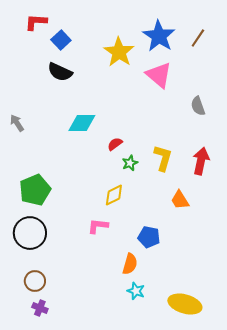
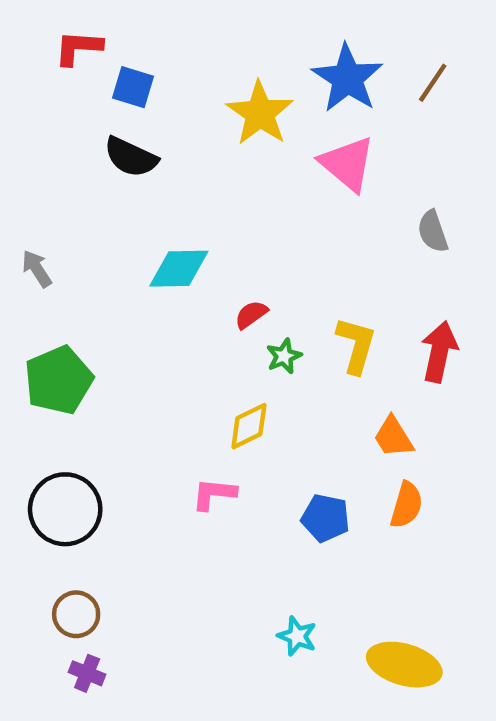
blue square: (61, 40) -> (133, 87), turned -30
green pentagon: (35, 190) -> (59, 380), moved
orange semicircle: (130, 264) -> (406, 505), moved

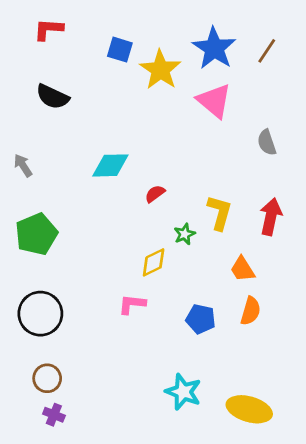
blue square: (133, 87) -> (120, 50), moved
black semicircle: (131, 157) -> (53, 97), moved
green star: (284, 356) -> (185, 234), moved
cyan star: (297, 636) -> (183, 392), size x1.5

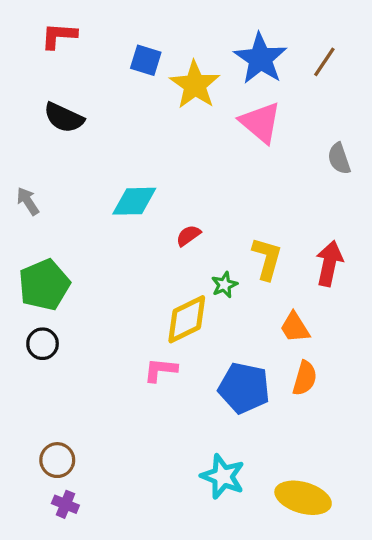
gray semicircle: (267, 143) -> (339, 159), moved
yellow diamond: (154, 262) -> (187, 319), size x1.4
black circle: (40, 314) -> (43, 344), moved, size x0.6
blue pentagon: (201, 319) -> (244, 388), size x1.4

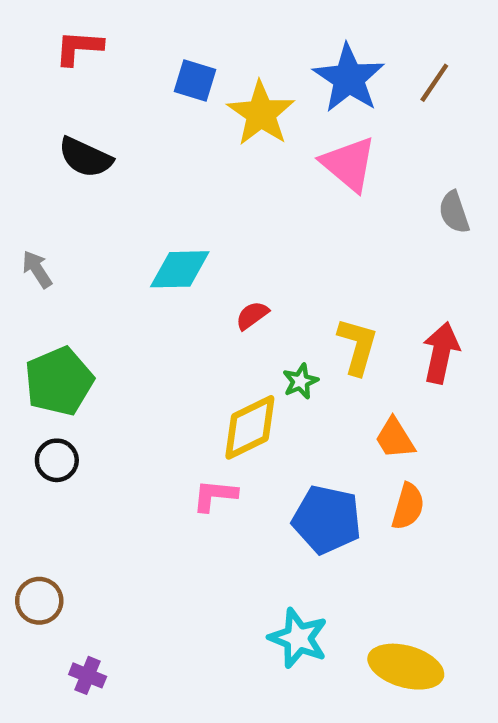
brown circle: (57, 460) -> (39, 601), moved

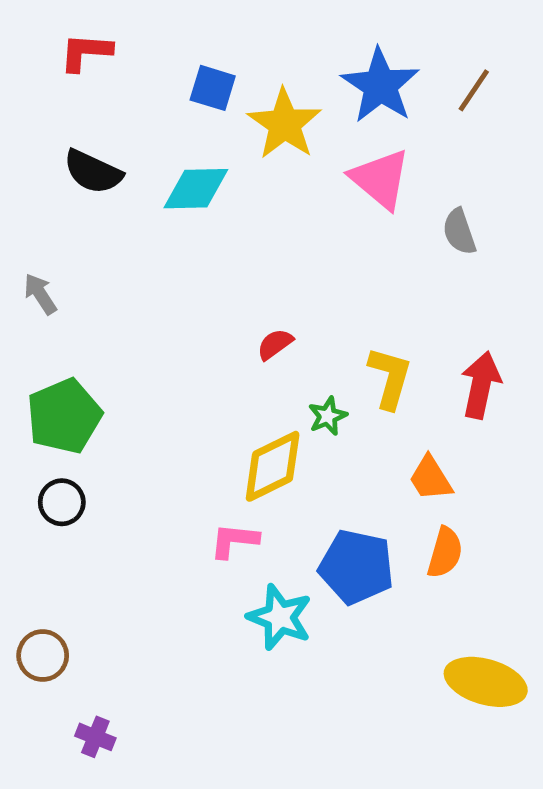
gray semicircle: (454, 212) -> (459, 232), moved
cyan diamond: (180, 269) -> (196, 189), moved
cyan star: (298, 638) -> (280, 617), moved
yellow ellipse: (406, 667) -> (486, 682), moved

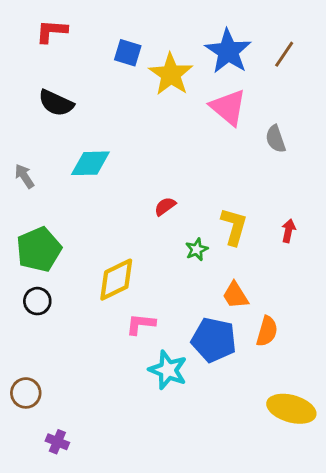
cyan diamond: (196, 189) -> (90, 163), moved
red arrow: (481, 385) -> (289, 231), size x0.6
yellow diamond: (273, 466) -> (116, 280), moved
orange trapezoid: (431, 478) -> (235, 295), moved

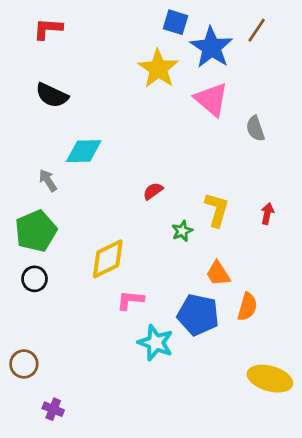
blue square: (128, 53) -> (176, 22), moved
brown line: (284, 54) -> (257, 30), moved
gray arrow: (24, 176) -> (48, 180), moved

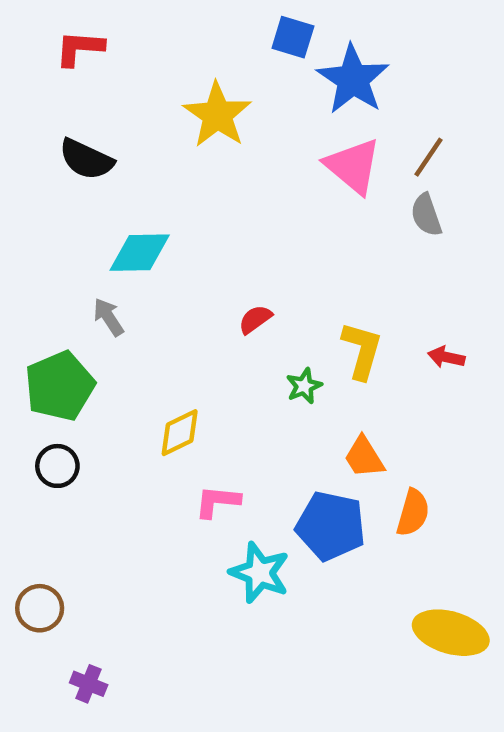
brown line: (257, 30) -> (429, 157), moved
yellow star: (158, 69) -> (217, 115), moved
gray arrow: (48, 180) -> (109, 317), moved
red arrow: (267, 214) -> (446, 357), turned -90
yellow diamond: (108, 259) -> (180, 433), size x0.7

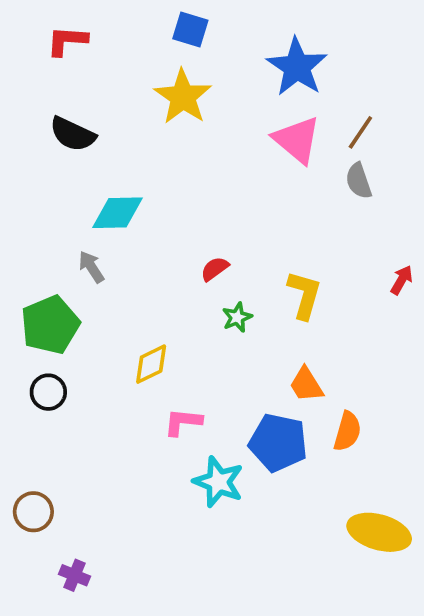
blue square: (293, 37) -> (190, 30), moved
red arrow: (446, 357) -> (402, 280), moved, turned 108
green star: (304, 386) -> (237, 317), moved

